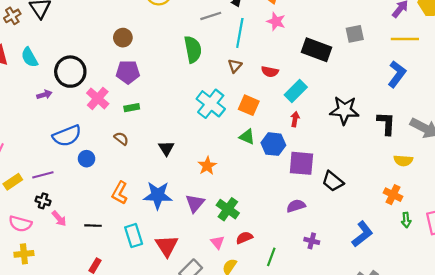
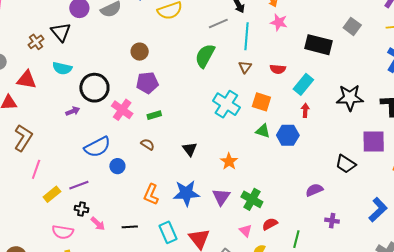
gray square: (355, 34) -> (352, 26), turned -36
green semicircle: (193, 49) -> (205, 56), turned -135
cyan semicircle: (30, 57) -> (62, 68), moved, turned -42
purple square: (301, 163) -> (374, 142), moved

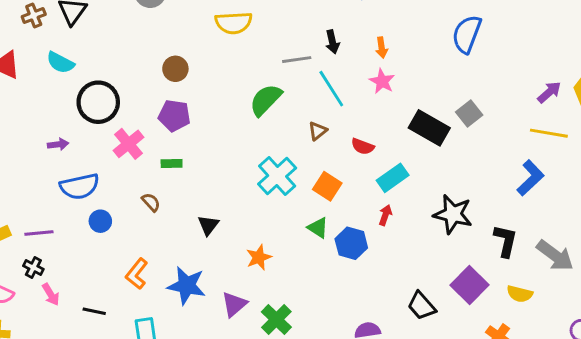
gray square: (352, 26) -> (469, 114), moved
cyan line: (247, 36) -> (331, 89), turned -52
purple arrow: (73, 111) -> (58, 144), moved
purple square: (374, 142) -> (469, 285), turned 30

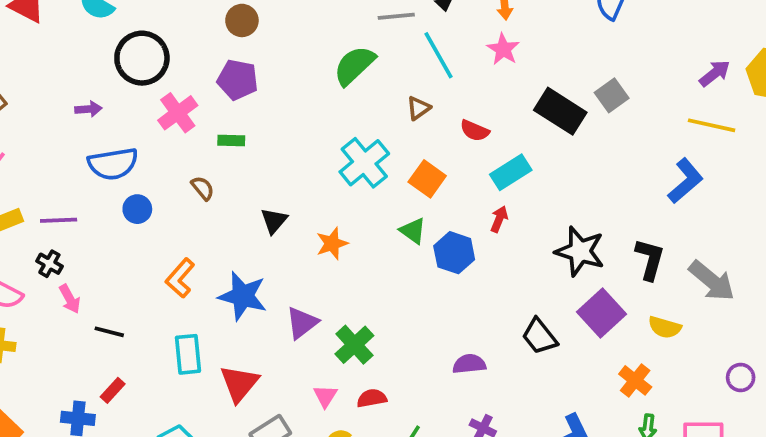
black star: (453, 214) -> (580, 251), moved
orange star: (259, 257) -> (332, 244), moved
black line: (94, 311) -> (109, 332), moved

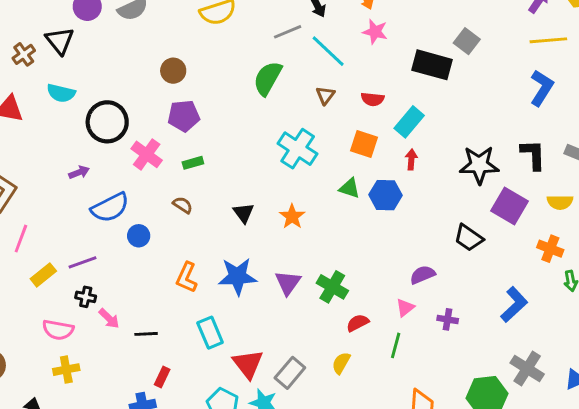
orange square: (427, 179) -> (364, 144), moved
red triangle: (239, 384) -> (248, 364), moved
pink triangle: (325, 396) -> (405, 308), moved, turned 36

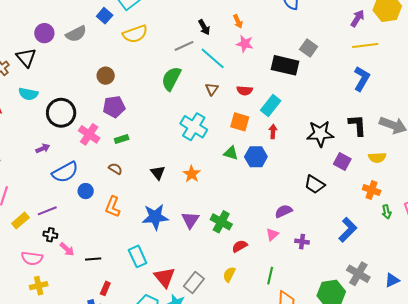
purple square: (510, 206) -> (342, 161), size x0.7
orange L-shape: (187, 277) -> (113, 207), moved
green line: (396, 345) -> (270, 276), moved

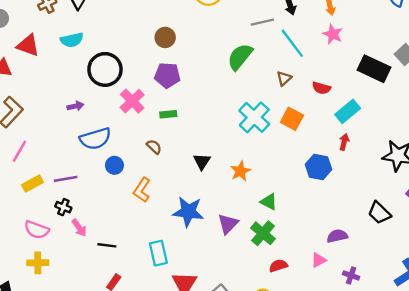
cyan semicircle: (28, 94) -> (72, 40), turned -36
orange square: (240, 122) -> (292, 119), moved
green triangle: (231, 153) -> (269, 202), moved

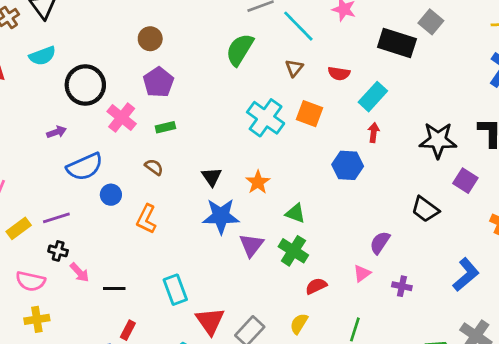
purple pentagon: (167, 75) -> (158, 82), turned -30
blue star: (188, 212) -> (221, 216), moved
purple semicircle: (337, 236) -> (380, 243), turned -36

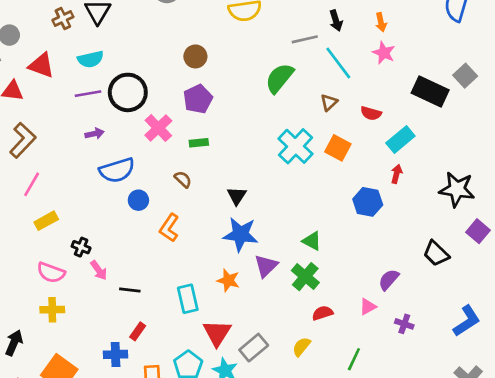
orange star: (258, 182) -> (228, 280), moved, turned -30
purple line: (56, 218) -> (88, 94), moved

